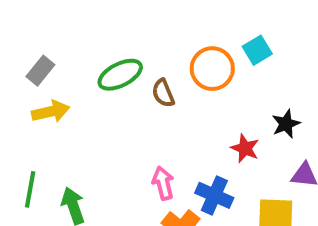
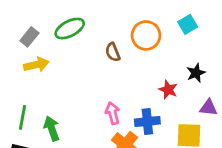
cyan square: (257, 50) -> (188, 24), moved
green ellipse: (120, 75) -> (70, 29), moved
blue cross: (214, 195) -> (147, 121), turned -30

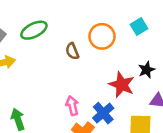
red star: (168, 90) -> (122, 85), size x1.5
blue cross: (147, 121) -> (103, 113), turned -35

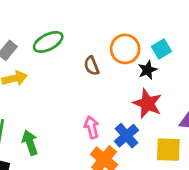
cyan square: (139, 26) -> (161, 49), moved
black star: (147, 70) -> (147, 70), moved

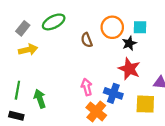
cyan square: (161, 49) -> (140, 27), turned 32
blue cross: (126, 136) -> (113, 93), turned -30

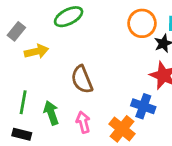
gray rectangle: (23, 28) -> (16, 31), moved
brown semicircle: (87, 40) -> (82, 79), moved, size x1.5
pink arrow: (87, 87) -> (83, 122), moved

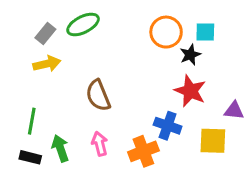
gray rectangle: (16, 31) -> (45, 34), moved
green arrow: (51, 113) -> (60, 148), moved
orange cross: (122, 129) -> (143, 151), turned 30

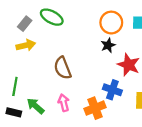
green ellipse: (83, 25) -> (52, 17), turned 55
black star: (190, 55) -> (108, 45), moved
green arrow: (60, 148) -> (35, 106), turned -30

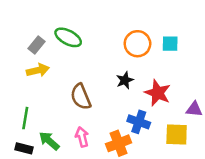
black star: (108, 45) -> (125, 80), moved

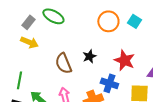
cyan square: (170, 44) -> (134, 21), turned 32
yellow arrow: (38, 70) -> (29, 42), turned 36
black star: (125, 80) -> (89, 56), moved

